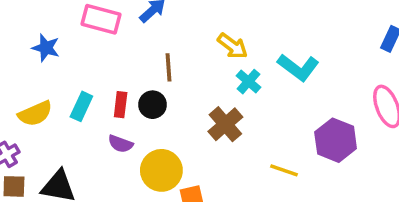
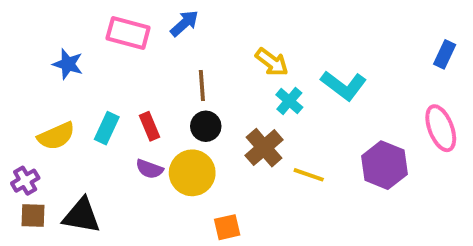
red rectangle: (121, 105) -> (149, 126), turned -30
black circle: (153, 105) -> (206, 126), moved
yellow circle: (161, 170) -> (192, 173), moved
yellow line: (284, 170) -> (309, 175), moved

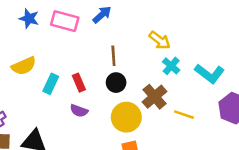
blue star: (68, 64) -> (29, 18), moved
cyan L-shape: (344, 85) -> (210, 74), moved
yellow semicircle: (56, 136) -> (24, 66), moved
yellow circle: (192, 173) -> (126, 117), moved

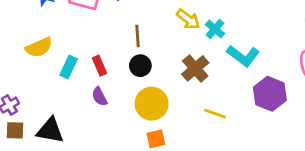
cyan cross: (171, 66) -> (215, 29), moved
brown cross: (154, 97) -> (195, 68), moved
purple semicircle: (79, 111) -> (99, 97), turned 42
yellow line: (184, 115) -> (215, 114), moved

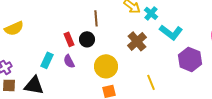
yellow semicircle: (39, 47) -> (14, 28), moved
black circle: (140, 66) -> (87, 39), moved
cyan rectangle: (69, 67) -> (47, 60), moved
yellow line: (215, 114) -> (151, 82), moved, turned 49

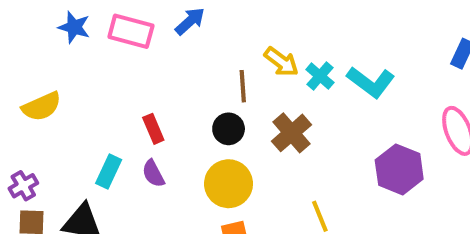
brown line: (96, 18) -> (243, 86), moved
cyan L-shape: (171, 32) -> (371, 82), moved
black circle: (87, 39) -> (229, 129), moved

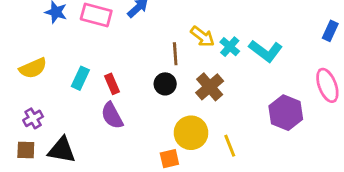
cyan rectangle: (109, 172) -> (80, 78), moved
purple semicircle: (153, 174) -> (112, 116), size x1.4
yellow circle: (229, 184) -> (191, 133), moved
purple cross: (23, 186) -> (33, 118), moved

